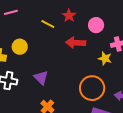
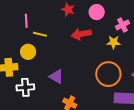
pink line: (11, 12) -> (26, 21), moved, turned -64
yellow line: (48, 24) -> (40, 34), moved

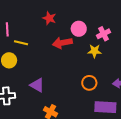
pink circle: (97, 12) -> (79, 29), moved
orange circle: (108, 74) -> (89, 83), size x0.6

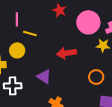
pink circle: (79, 29) -> (88, 22), size x1.5
red arrow: (62, 43) -> (66, 53), moved

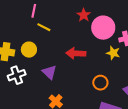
red star: (59, 10) -> (84, 15), moved
yellow circle: (17, 50) -> (29, 50), moved
white cross: (13, 86) -> (17, 75), turned -30

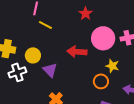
pink circle: (103, 28) -> (103, 38), moved
yellow circle: (29, 50) -> (33, 55), moved
yellow star: (113, 53) -> (112, 66), moved

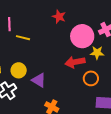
red arrow: (77, 52) -> (75, 62), moved
yellow star: (112, 66) -> (97, 53), moved

